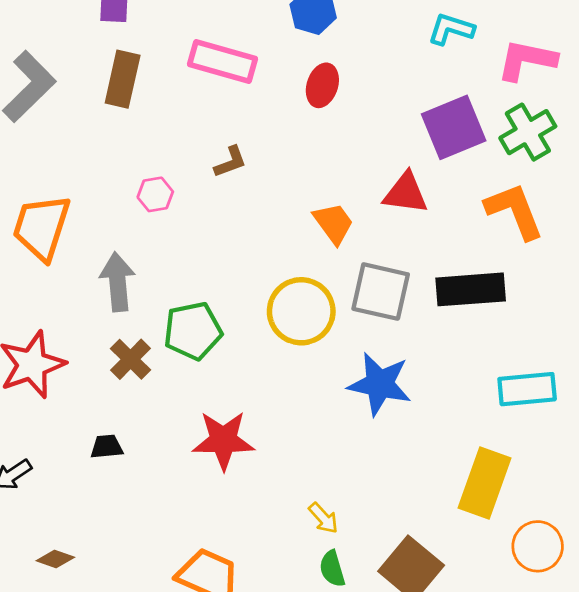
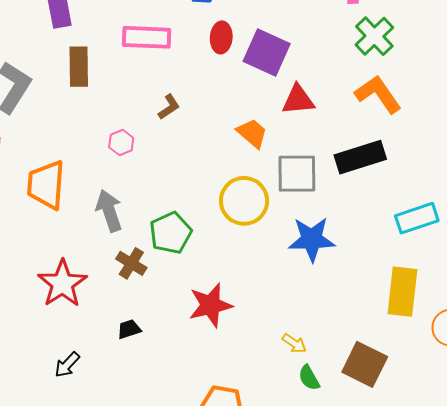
purple square: (454, 127) -> (267, 53), moved, turned -30

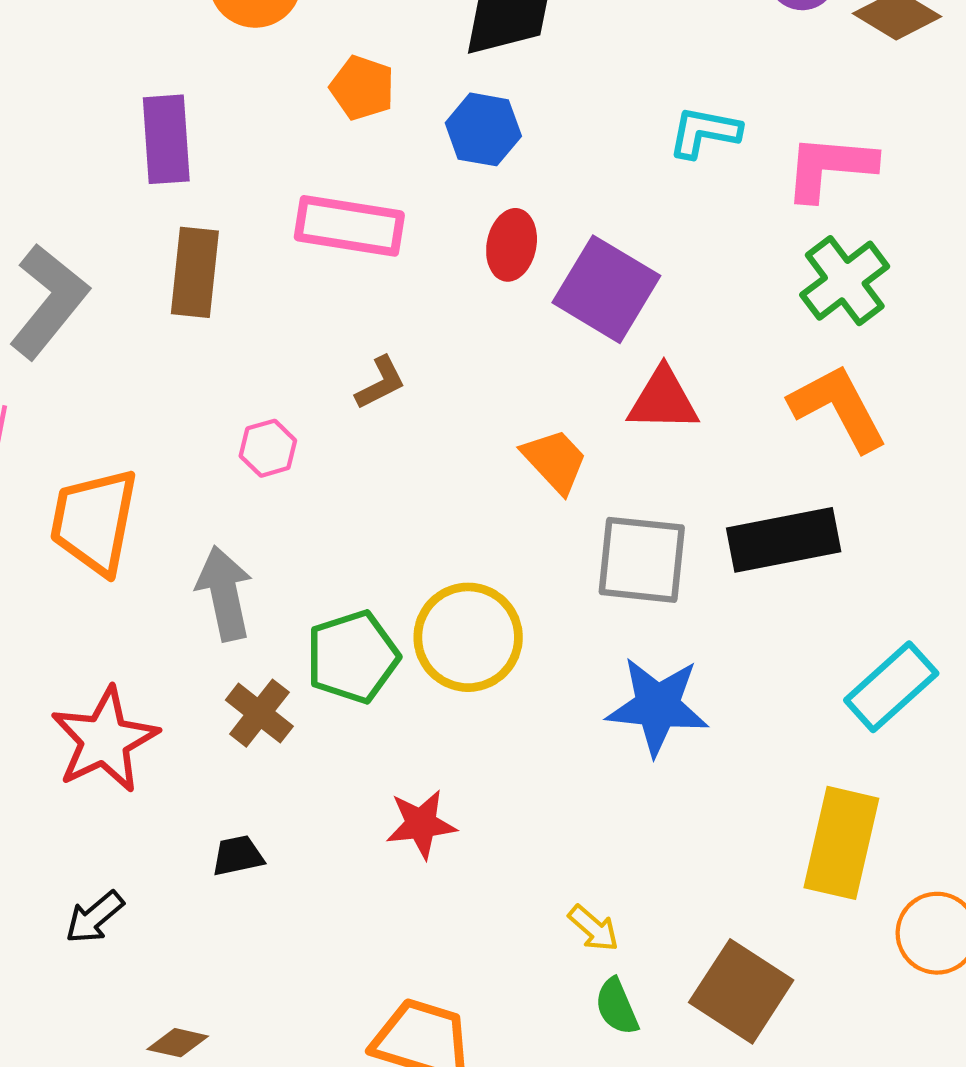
yellow circle: (244, 201) -> (468, 637), moved
cyan rectangle: (417, 218) -> (891, 687), turned -30
red star: (211, 305) -> (421, 824), size x0.7

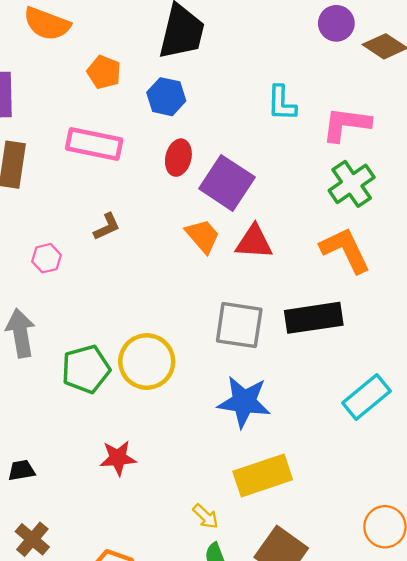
cyan L-shape: (704, 132) -> (282, 103), turned -102
orange trapezoid: (555, 461) -> (203, 236), moved
brown cross: (259, 713) -> (32, 539), moved
yellow rectangle: (841, 843) -> (263, 476), moved, turned 56

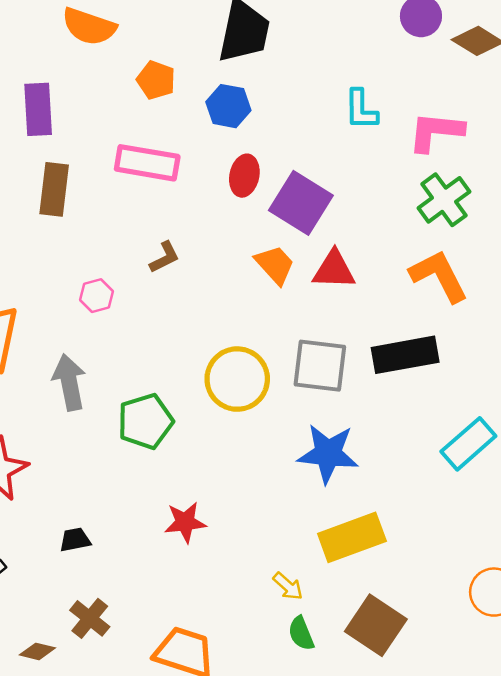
yellow circle: (147, 362) -> (237, 379), moved

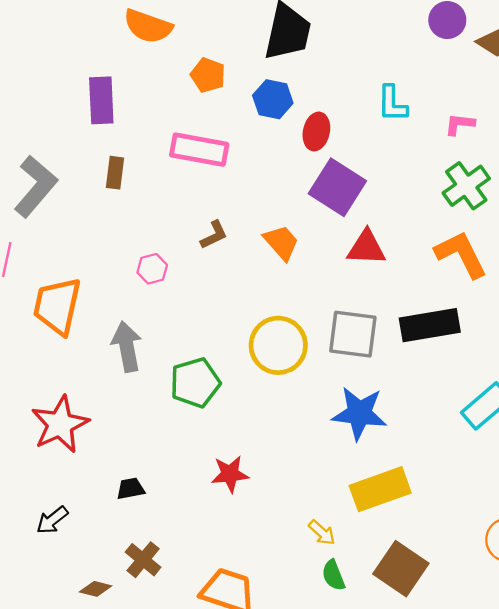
pink L-shape: (436, 132) -> (460, 124), size x0.6
red ellipse: (244, 176) -> (316, 131), moved
brown rectangle: (54, 189) -> (115, 173), size x0.7
orange trapezoid: (275, 265) -> (281, 242), moved

